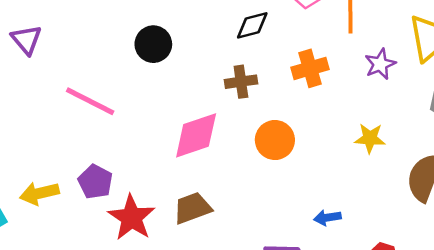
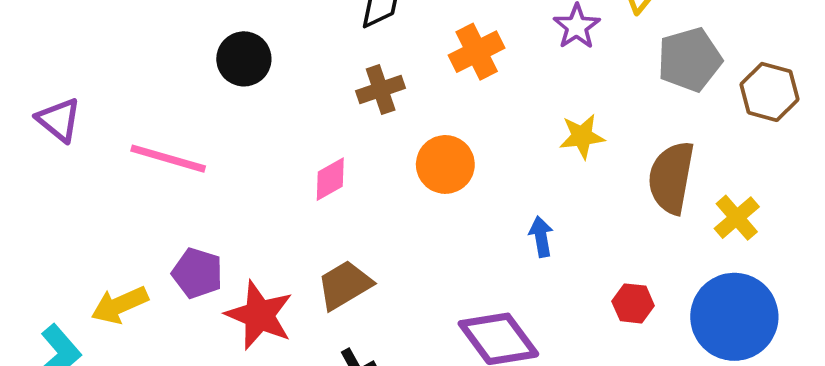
purple triangle: (26, 40) -> (59, 120), moved
pink diamond: (196, 135) -> (330, 179), size x0.6
blue arrow: (327, 218) -> (541, 237), moved, turned 100

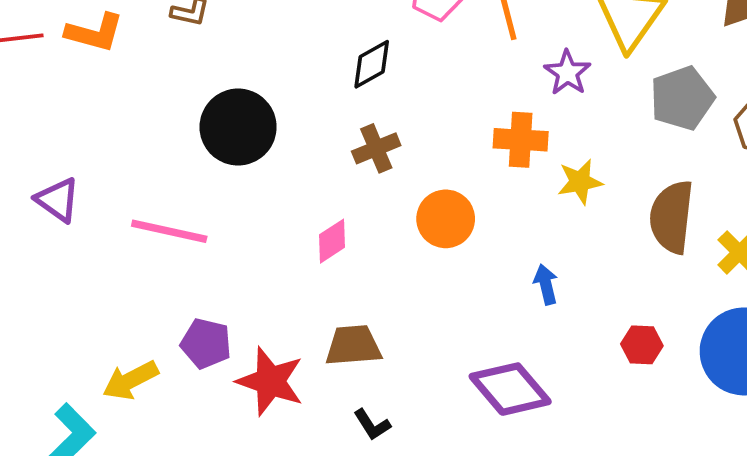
orange cross: (477, 52) -> (521, 140), moved, turned 34
black circle: (244, 59) -> (238, 127), size x1.4
brown trapezoid: (345, 285) -> (353, 346), turned 30

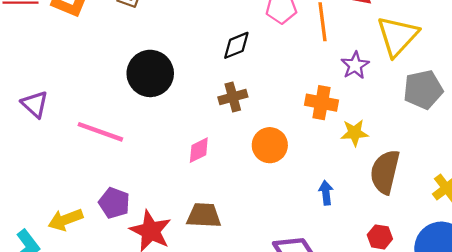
brown semicircle: (672, 217) -> (385, 172), moved

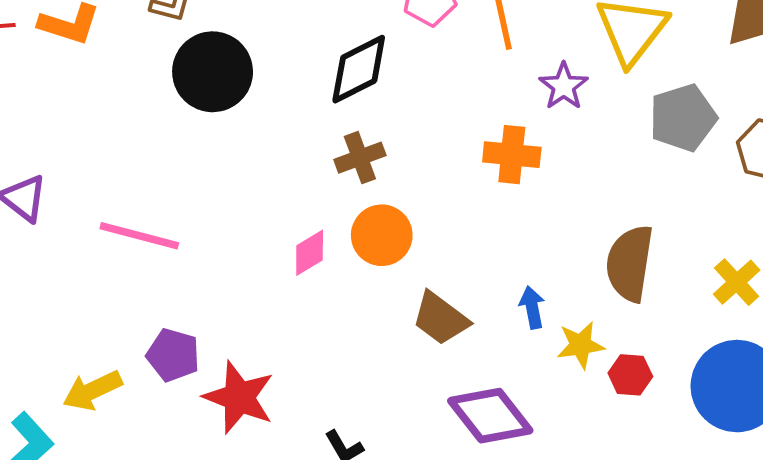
black diamond: (236, 45) -> (359, 69), size x1.4
black circle: (150, 73) -> (213, 72), moved
yellow star: (354, 133) -> (581, 345), moved
orange circle: (270, 145) -> (382, 235), moved
brown trapezoid: (204, 215) -> (440, 318), moved, turned -141

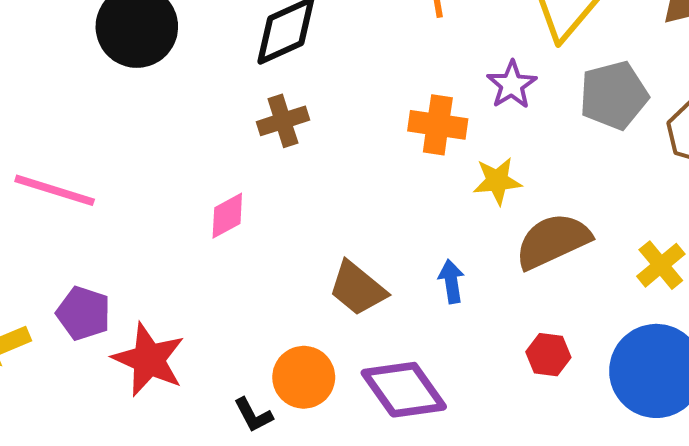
purple star: (564, 86) -> (512, 85), moved
orange circle: (382, 235) -> (304, 377), moved
brown semicircle: (630, 263) -> (553, 241), turned 54
yellow star: (581, 345) -> (497, 181), moved

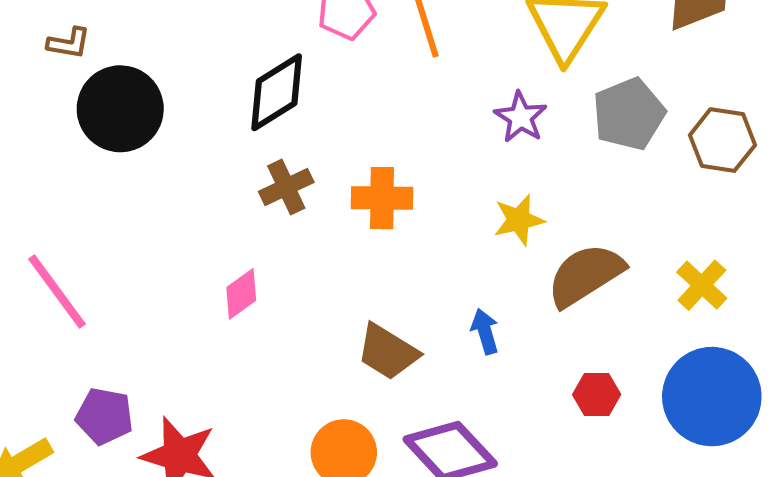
orange cross: (438, 125) -> (382, 198), moved
pink line: (55, 190) -> (57, 291), turned 44

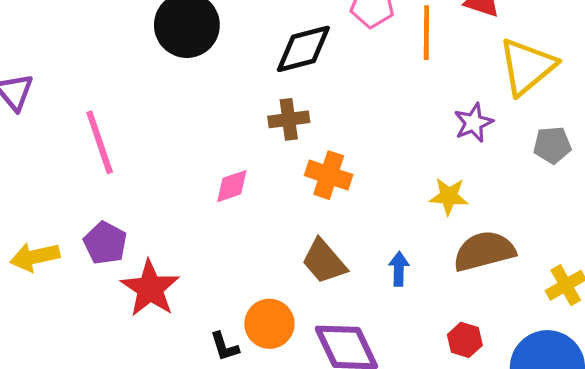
gray pentagon: (629, 114) -> (552, 145), size x0.7
orange cross: (382, 198) -> (329, 175), moved

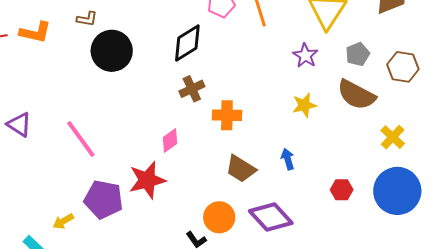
purple pentagon: (105, 243) -> (104, 199), size x1.4
brown semicircle: (484, 251) -> (356, 95), moved, turned -120
yellow arrow: (35, 257) -> (63, 221), size x0.7
red star: (150, 288) -> (147, 180), moved, turned -30

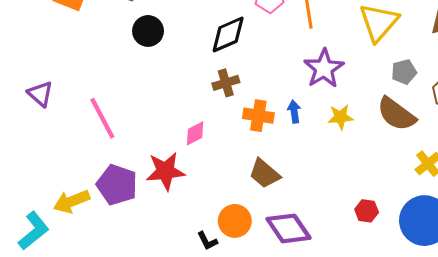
black circle: (112, 51) -> (148, 31), size x0.7
purple star: (305, 56) -> (324, 68), moved, size x1.5
blue arrow: (288, 159) -> (294, 112), moved
yellow arrow: (63, 221) -> (72, 201), size x1.6

